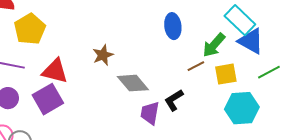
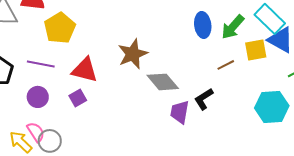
green arrow: (214, 45) -> (233, 27), moved
brown star: (103, 55) -> (133, 54), size x1.4
yellow square: (226, 74) -> (256, 50), moved
purple square: (48, 99) -> (78, 98), size x0.6

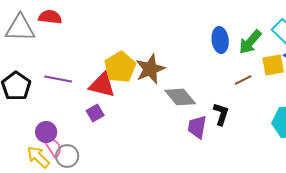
yellow pentagon: (60, 28) -> (120, 67), moved
purple circle: (38, 97) -> (46, 132), moved
black L-shape: (204, 99) -> (221, 114), turned 140

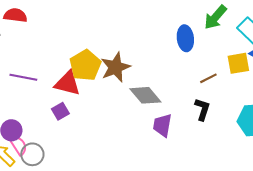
green arrow: (250, 42) -> (215, 17), moved
black L-shape: (221, 114) -> (202, 109), moved

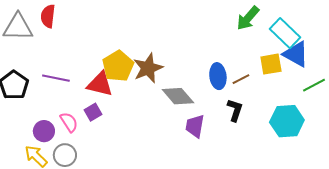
red semicircle: (15, 15) -> (48, 16), turned -90
blue ellipse: (185, 38) -> (218, 76), moved
pink semicircle: (18, 145) -> (69, 122), moved

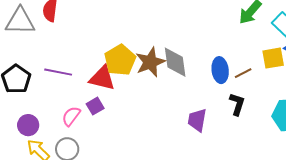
gray diamond: (178, 96) -> (175, 62), moved, turned 32
pink semicircle: (69, 122) -> (71, 116), turned -110
purple circle: (44, 131) -> (28, 125), moved

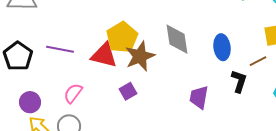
brown star: (150, 62) -> (140, 56), moved
brown line: (243, 73) -> (258, 61), moved
purple square: (95, 106) -> (128, 91), moved

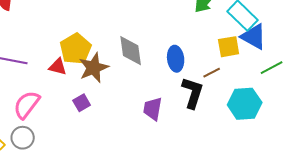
red triangle: (104, 55) -> (58, 67), size x0.7
black L-shape: (239, 81) -> (193, 93), size x1.4
pink semicircle: (73, 93) -> (27, 105), size x1.4

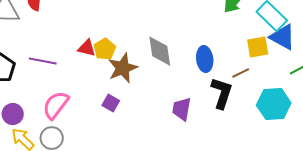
yellow pentagon: (76, 49) -> (105, 49), size x0.7
red triangle: (58, 67) -> (87, 48), moved
purple square: (82, 103) -> (111, 103), turned -30

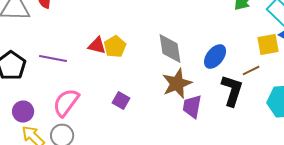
blue ellipse: (205, 59) -> (215, 56), turned 45
brown star: (123, 68) -> (177, 84), moved

